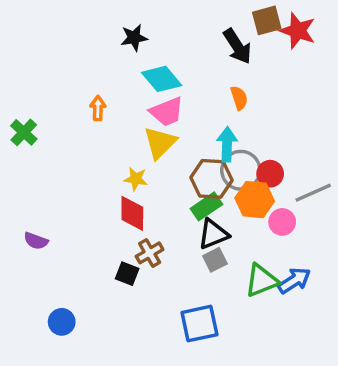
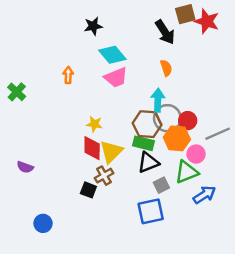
yellow triangle: (160, 143) -> (111, 152), moved
green rectangle: (206, 206) -> (143, 143), turned 48
gray square: (215, 260) -> (161, 185), moved
green triangle: (262, 281) -> (186, 172), moved
blue square: (199, 324) -> (151, 211), moved

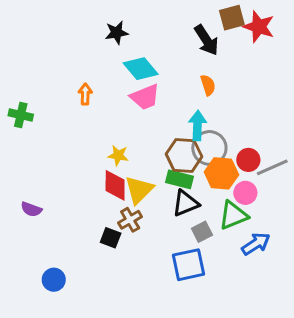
green cross: (17, 92) -> (21, 115), turned -30
red circle: (188, 121) -> (248, 160), moved

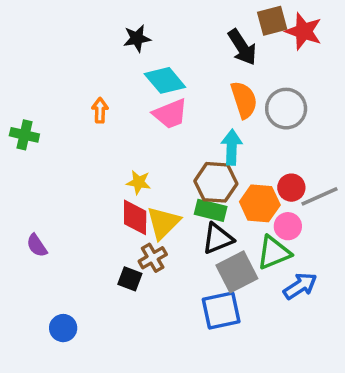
orange semicircle: (208, 85) -> (244, 100), size x1.5
gray circle: (209, 148) -> (286, 109), moved
purple semicircle: (31, 209) -> (37, 246), turned 36
gray square: (202, 232) -> (237, 272), size x1.6

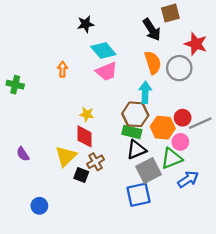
red star: (304, 31) -> (196, 44), moved
yellow triangle: (163, 223) -> (66, 156), moved

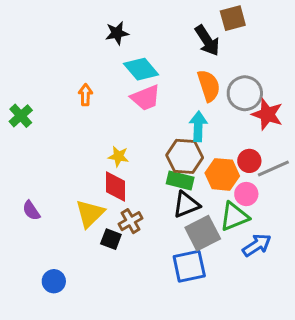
red star: (196, 44) -> (267, 114), moved
green cross: (15, 85) -> (21, 116), turned 35

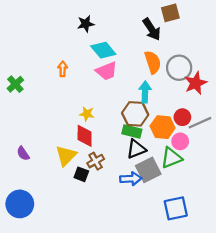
red star: (267, 114) -> (196, 83), turned 30
blue arrow: (257, 245) -> (131, 179), moved, turned 30
blue square: (189, 266) -> (176, 208), moved
blue circle: (54, 281) -> (20, 204), moved, size x1.6

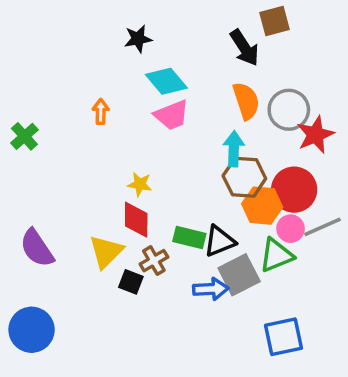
brown hexagon: (135, 114) -> (244, 177), moved
red circle: (182, 117) -> (294, 190), size x1.6
gray line: (200, 123) -> (323, 227), moved
green rectangle: (132, 131) -> (189, 237), moved
purple semicircle: (23, 153) -> (37, 248), size x1.6

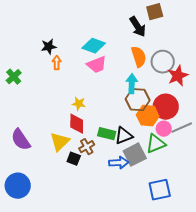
black star: (138, 39) -> (49, 47), moved
cyan diamond: (166, 81) -> (94, 46), turned -30

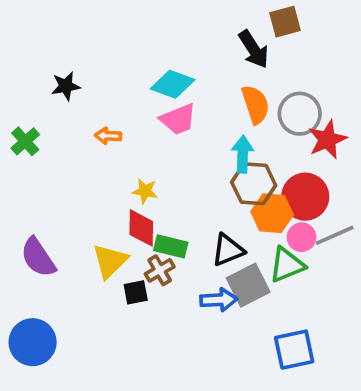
black star: (49, 47) -> (66, 86), moved
orange arrow: (57, 63) -> (108, 136), moved, turned -88
green rectangle: (107, 134) -> (171, 246), moved
black square: (74, 159) -> (136, 292), turned -32

